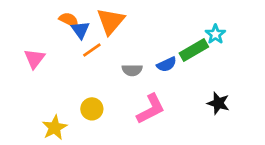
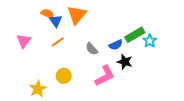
cyan star: (215, 34) -> (150, 41), moved
orange line: (92, 50) -> (58, 42), moved
gray semicircle: (132, 70) -> (92, 49), turned 48
black star: (218, 103) -> (125, 62), moved

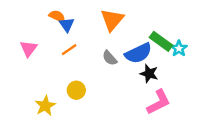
orange triangle: (77, 15) -> (112, 20), moved
green rectangle: (135, 35) -> (161, 41), turned 66
blue semicircle: (116, 45) -> (138, 53), size x1.6
pink L-shape: (105, 76) -> (159, 102), moved

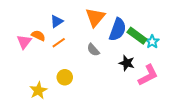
orange semicircle: (57, 16) -> (38, 36), moved
blue triangle: (67, 25) -> (57, 21), turned 32
blue semicircle: (138, 53) -> (118, 29), moved, turned -45
pink L-shape: (159, 102) -> (148, 75), moved

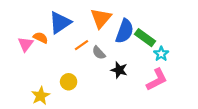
blue triangle: (57, 21) -> (60, 23), size x1.6
cyan star: (152, 42) -> (161, 54), moved
orange line: (59, 43) -> (81, 45), moved
black star: (127, 63) -> (119, 70), moved

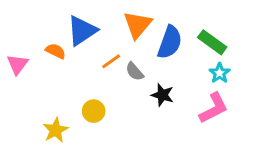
green rectangle: (145, 38) -> (212, 42), moved
pink triangle: (26, 44) -> (17, 64), moved

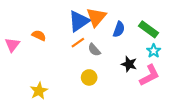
blue triangle: (82, 31) -> (79, 21), moved
blue semicircle: (170, 42) -> (119, 29), size x0.7
black star: (162, 95) -> (129, 64), moved
yellow circle: (94, 111) -> (89, 77), moved

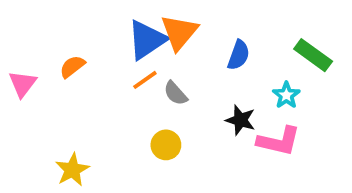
blue semicircle: (119, 29) -> (239, 55), moved
green rectangle: (149, 29) -> (313, 55), moved
orange semicircle: (39, 35) -> (72, 67), turned -64
pink L-shape: (150, 75) -> (279, 141), turned 40

